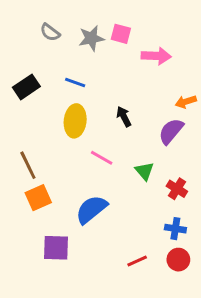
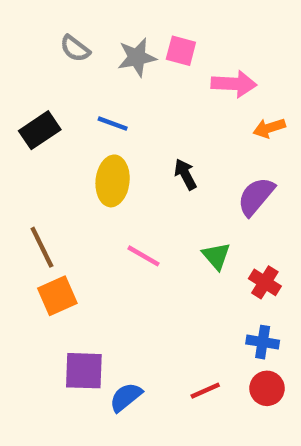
orange arrow: (186, 102) -> (269, 128), moved
pink line: (102, 158) -> (143, 256), moved
blue semicircle: (91, 209) -> (126, 397), moved, size x0.7

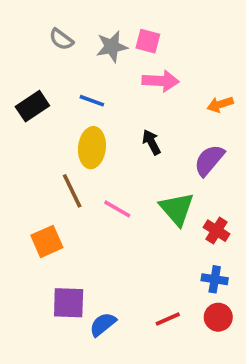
pink arrow: (234, 84) -> (161, 81), moved
brown line: (42, 247) -> (72, 191), moved
green triangle: (216, 256) -> (177, 209), size x1.5

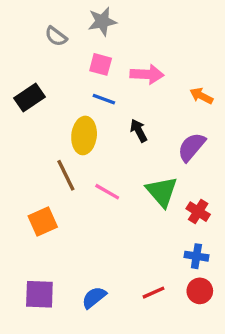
pink square: (148, 41) -> (101, 64), moved
gray star: (112, 47) -> (102, 21), moved
blue line: (92, 101) -> (104, 99), moved
orange arrow: (220, 104) -> (201, 96), turned 45
purple square: (69, 303) -> (39, 294), moved

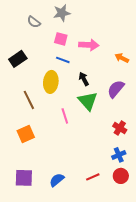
brown line: (66, 175) -> (29, 100), moved
pink line: (107, 192) -> (65, 116), turned 42
green triangle: (162, 192) -> (88, 101), moved
blue cross: (196, 256) -> (119, 155), turned -32

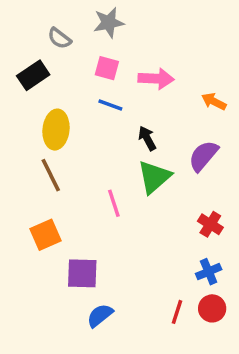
black rectangle: (18, 59) -> (33, 75), moved
yellow ellipse: (51, 82) -> (56, 130), moved
green triangle: (88, 101) -> (154, 177), turned 30
red line: (93, 177) -> (177, 312), moved, turned -48
purple square: (24, 178) -> (82, 273), moved

